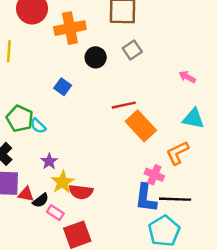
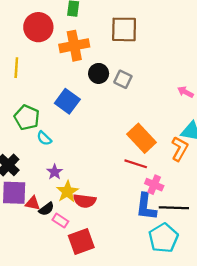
gray square: (132, 50) -> (123, 79), moved, turned -30
blue square: (63, 87) -> (67, 101), size x1.5
red line: (124, 105) -> (136, 164), moved, turned 30
green pentagon: (20, 119) -> (27, 117), moved
orange L-shape: (178, 153) -> (180, 149), moved, turned 145

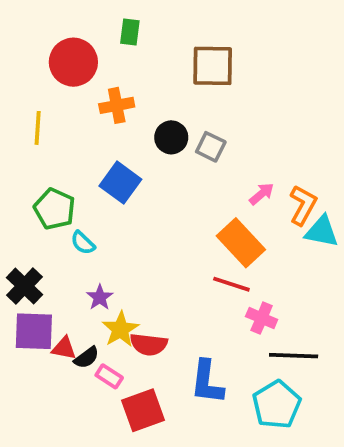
orange cross: (74, 46) -> (117, 105), moved, size x0.7
pink arrow: (185, 92) -> (262, 194), moved, turned 112
orange L-shape: (180, 149) -> (303, 205), moved
blue L-shape: (146, 207) -> (207, 382), moved

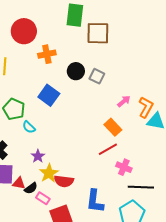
green rectangle: (130, 32) -> (75, 15), moved, size x1.6
orange rectangle: (241, 243) -> (113, 127), size x0.7
red line: (231, 284) -> (108, 149), turned -48

